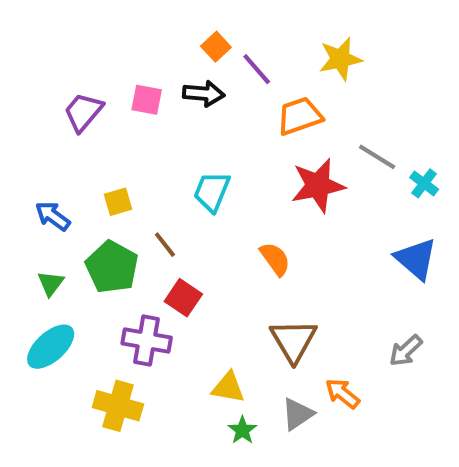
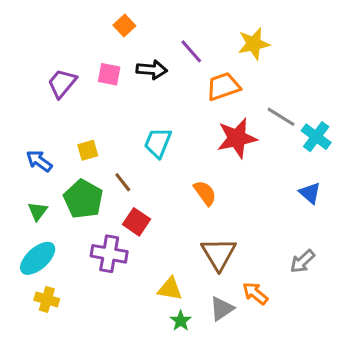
orange square: (216, 47) -> (124, 26), moved
cyan cross: (424, 183) -> (316, 137), size x1.4
blue triangle: (416, 259) -> (310, 193), size x0.7
yellow cross: (118, 406) -> (47, 299), moved, size x0.7

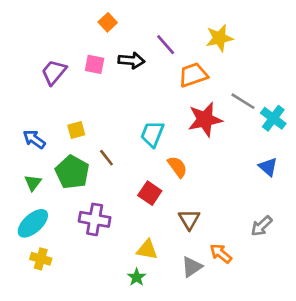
cyan trapezoid: (158, 143) -> (152, 134), moved
red square: (137, 222) -> (150, 193), moved
brown triangle: (219, 254) -> (189, 219), size x0.7
green star: (181, 321) -> (137, 277), moved

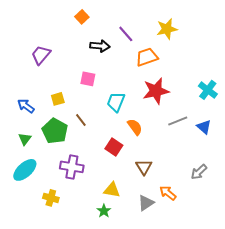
pink square: (95, 64) -> (88, 79), moved
gray line: (243, 101) -> (178, 121), moved, turned -54
yellow cross: (41, 259) -> (51, 198), moved

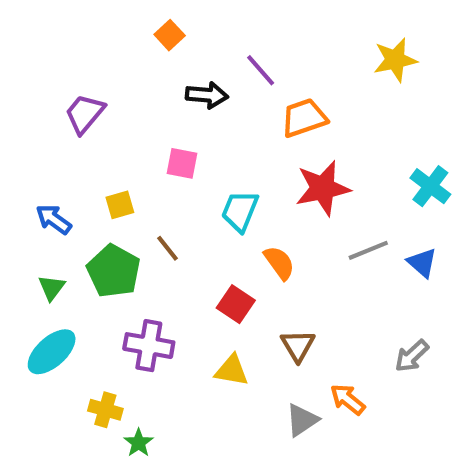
yellow star: (167, 29) -> (395, 60), moved
yellow triangle: (112, 190) -> (232, 370), moved
green star: (104, 211) -> (139, 443), moved

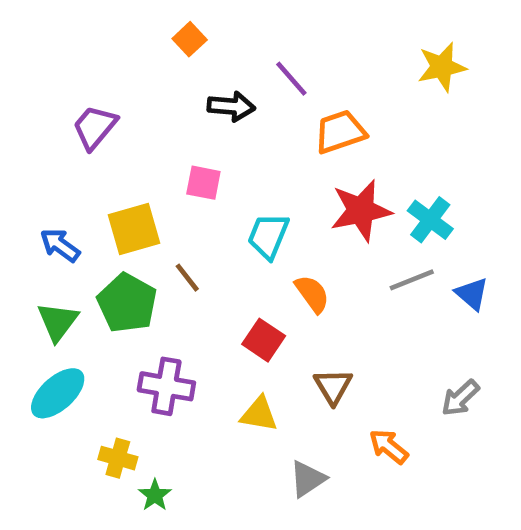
cyan cross: (430, 186) -> (430, 220), moved
yellow square: (120, 205) -> (134, 229), size x1.6
green triangle: (52, 288) -> (58, 322), size x1.4
gray triangle: (302, 420) -> (308, 479), moved

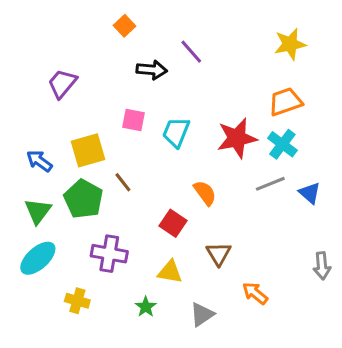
orange trapezoid: (340, 132) -> (285, 102), moved
cyan trapezoid: (268, 236) -> (176, 132), moved
gray arrow: (460, 398) -> (322, 266), moved, turned -52
green star: (155, 495) -> (146, 307), moved

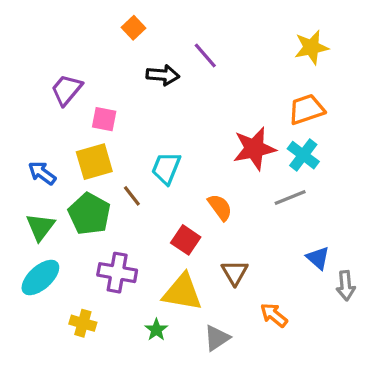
pink square: (134, 120) -> (104, 119), moved
cyan trapezoid: (176, 132) -> (166, 168), moved
blue triangle: (310, 193) -> (318, 258), moved
yellow triangle: (170, 272) -> (182, 292), size x1.5

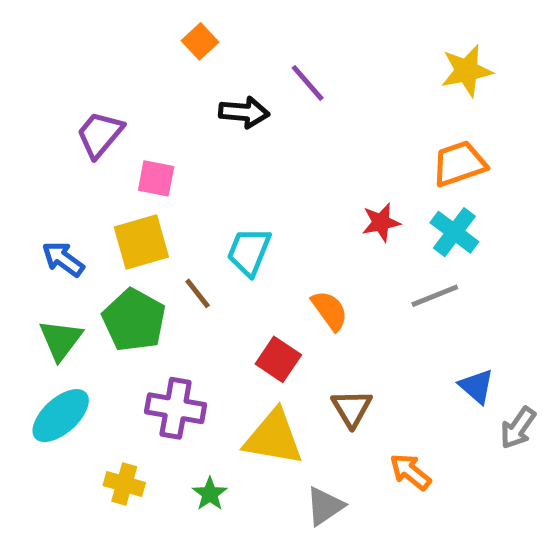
red star: (254, 149) -> (381, 222), size x0.6
gray arrow: (346, 286) -> (518, 428), turned 40
green star: (156, 330) -> (210, 494), moved

